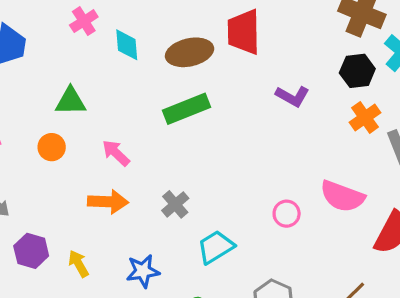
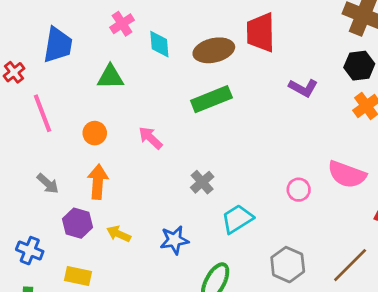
green triangle: (71, 101) -> (110, 77), moved
orange arrow: (108, 202) -> (98, 182), moved, turned -88
yellow arrow: (79, 264) -> (119, 234), turned -35

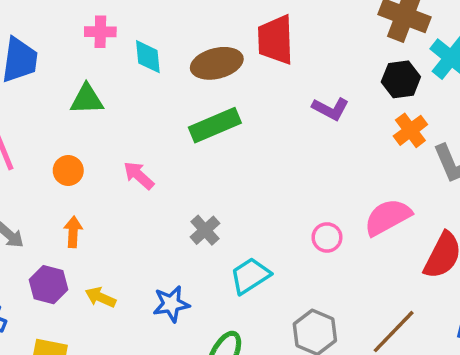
pink cross: (122, 24) -> (100, 32), turned 35
pink semicircle: (347, 174) -> (388, 217), turned 132
orange arrow: (98, 182) -> (73, 232), size x0.7

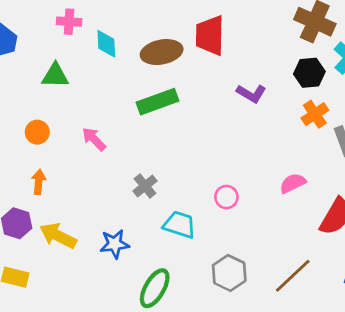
pink semicircle: (388, 217) -> (293, 183), size x0.7
pink circle: (327, 237) -> (226, 197), moved
cyan trapezoid: (250, 276) -> (180, 225), turned 48
yellow arrow: (101, 297) -> (58, 236), size x1.5

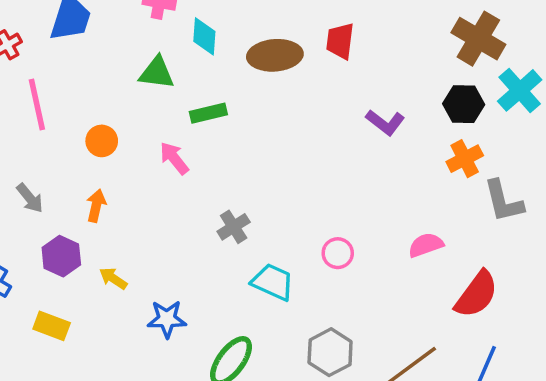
red trapezoid: (210, 35) -> (340, 41), size x0.7
green triangle: (55, 75) -> (157, 73), moved
green rectangle: (157, 102) -> (208, 113), moved, size x0.7
yellow arrow: (58, 236) -> (113, 278), size x0.6
blue star: (115, 244) -> (167, 319), moved

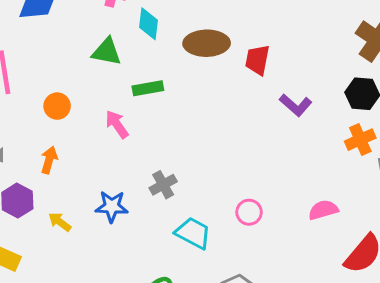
red trapezoid: (340, 41) -> (257, 60), moved
blue star: (167, 319) -> (112, 206), moved

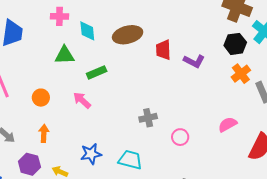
red trapezoid: (257, 60) -> (163, 50), moved
gray cross: (163, 185) -> (148, 118), moved, turned 30
cyan trapezoid: (193, 233) -> (130, 160), moved

